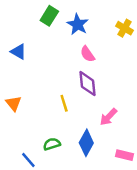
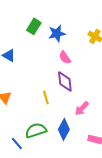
blue star: (78, 24) -> (57, 33), turned 30
green semicircle: (52, 144) -> (36, 130), size x1.5

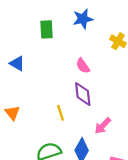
green rectangle: (34, 26) -> (46, 29), turned -35
blue star: (57, 33) -> (83, 19), moved

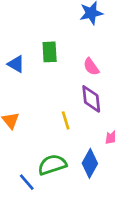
green rectangle: (46, 29) -> (50, 52), moved

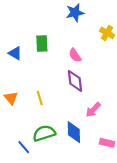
yellow line: (66, 120) -> (40, 98), moved
blue diamond: (90, 163) -> (74, 132), turned -30

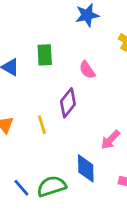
purple diamond: (75, 81) -> (68, 103), moved, turned 45
green semicircle: (44, 133) -> (52, 186), moved

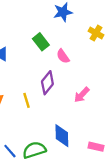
green rectangle: (45, 55) -> (41, 42), moved, turned -35
pink arrow: (110, 140) -> (82, 95), moved

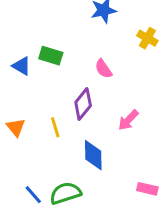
green rectangle: (41, 42) -> (51, 56), moved, turned -35
blue diamond: (62, 136) -> (93, 155), moved

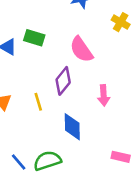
pink semicircle: (103, 69) -> (81, 50), size x1.5
pink arrow: (128, 120) -> (104, 95), turned -48

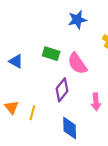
green rectangle: (34, 38) -> (51, 54), moved
yellow line: (38, 102) -> (32, 113), moved, turned 32

